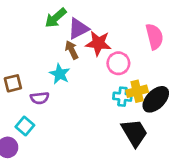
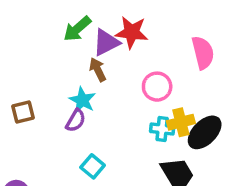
red star: (98, 43) -> (132, 32), moved
purple semicircle: (40, 98) -> (76, 121), moved, turned -54
cyan square: (25, 126) -> (93, 166), moved

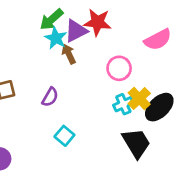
pink semicircle: (203, 53) -> (158, 40), turned 76
cyan star: (82, 100) -> (56, 38), moved
yellow cross: (181, 122) -> (139, 98), turned -30
cyan cross: (162, 129) -> (123, 104), turned -30

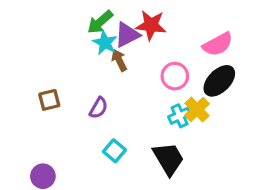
black ellipse: (159, 107) -> (219, 81), moved
black trapezoid: (136, 143) -> (168, 159), moved

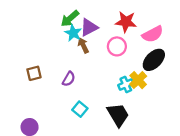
red star: (151, 25) -> (126, 22), moved
pink circle: (175, 76) -> (117, 46), moved

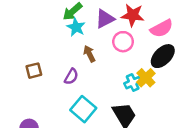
purple triangle: (89, 27) -> (105, 19), moved
brown arrow: (83, 45) -> (89, 54), moved
cyan square: (80, 109) -> (83, 109), size x1.5

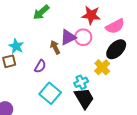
purple triangle: (105, 19) -> (68, 37), moved
cyan star: (76, 27) -> (16, 46), moved
cyan cross: (133, 83) -> (81, 82), moved

